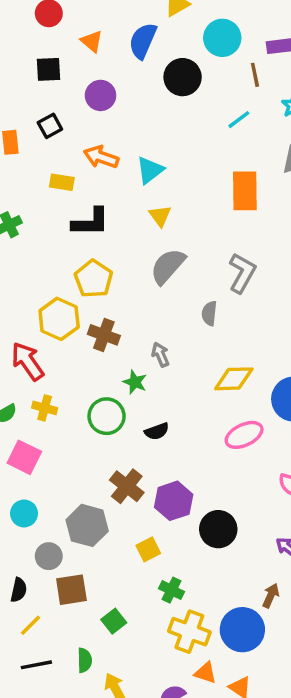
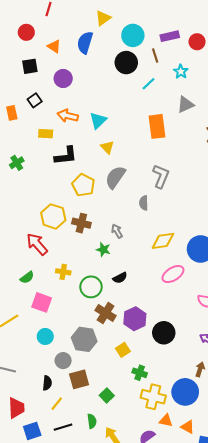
black circle: (183, 77) -> (126, 63), moved
yellow pentagon: (94, 279) -> (83, 185), moved
yellow cross: (45, 408) -> (63, 272), moved
green circle: (107, 416) -> (91, 287), moved

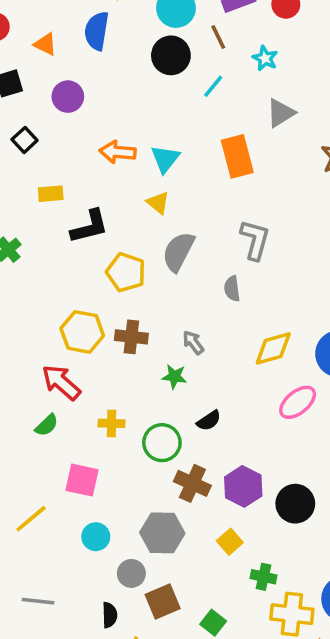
orange arrow: (68, 116) -> (118, 152), moved
cyan triangle: (98, 120) -> (165, 159), moved
green semicircle: (27, 277) -> (47, 425), moved

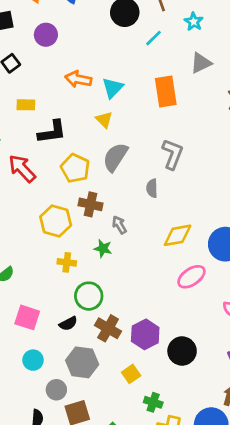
yellow hexagon: (82, 332) -> (56, 221), moved
brown cross: (131, 337) -> (90, 204), moved
red arrow: (61, 382) -> (22, 169), moved
black semicircle: (209, 421) -> (68, 324), moved
yellow cross: (112, 423) -> (67, 262), moved

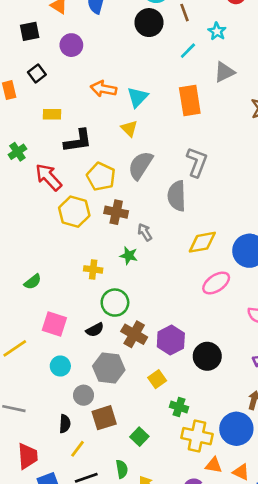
cyan line: (153, 38) -> (188, 51), moved
gray semicircle: (152, 188) -> (177, 196), size x1.6
yellow hexagon: (56, 221) -> (74, 212), moved

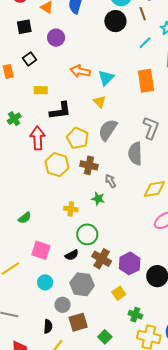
red arrow: (49, 177) -> (38, 138), turned 40

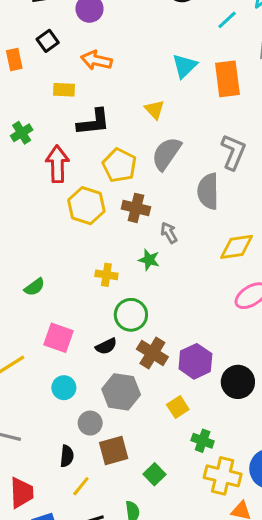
orange arrow: (80, 71) -> (96, 60), moved
cyan triangle: (106, 78) -> (185, 66), moved

